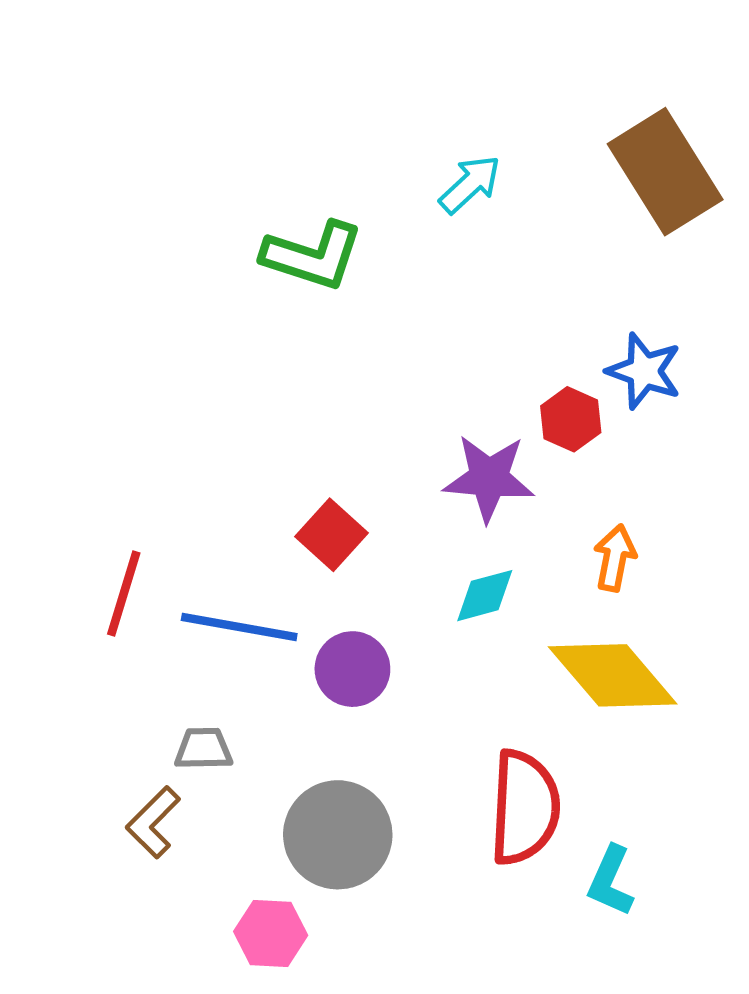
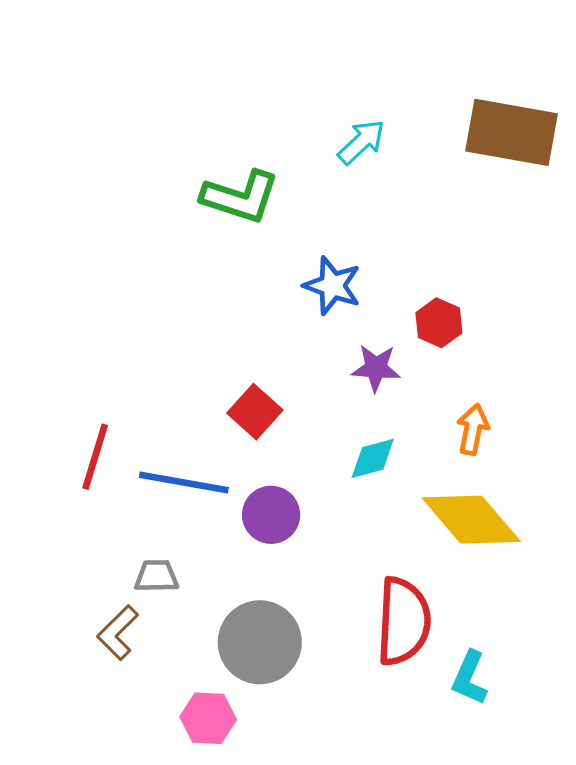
brown rectangle: (665, 172) -> (512, 132), turned -48
blue star: (644, 371) -> (332, 286), moved
purple star: (489, 478) -> (376, 368), size x0.7

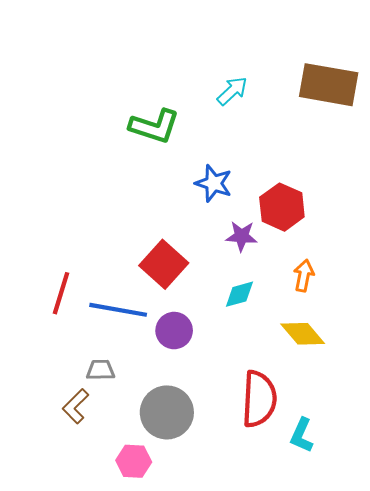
red hexagon: (439, 323) -> (282, 207), size x1.5
red square: (255, 412) -> (164, 264), size x1.4
yellow diamond: (471, 520) -> (303, 334), size x0.7

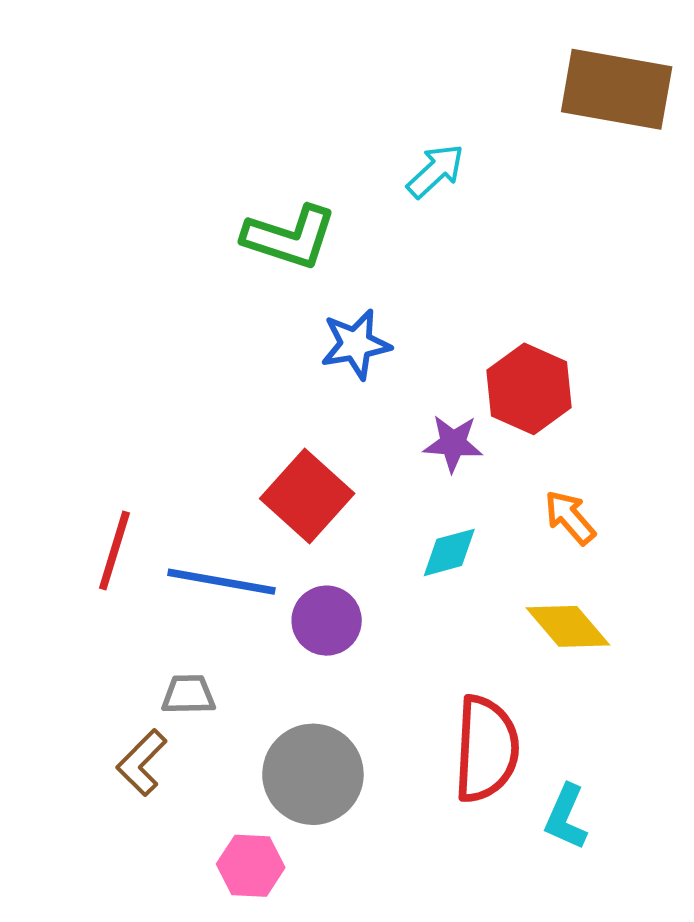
brown rectangle: (329, 85) -> (617, 89), moved
blue star: (214, 183) -> (356, 344), moved, turned -30
orange arrow: (304, 276) -> (570, 517), turned -52

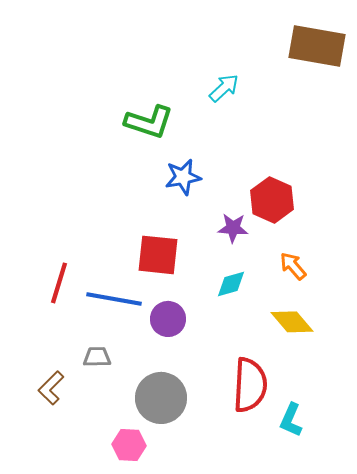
red square: (307, 496) -> (158, 255), turned -36
brown L-shape: (142, 763) -> (51, 388), moved

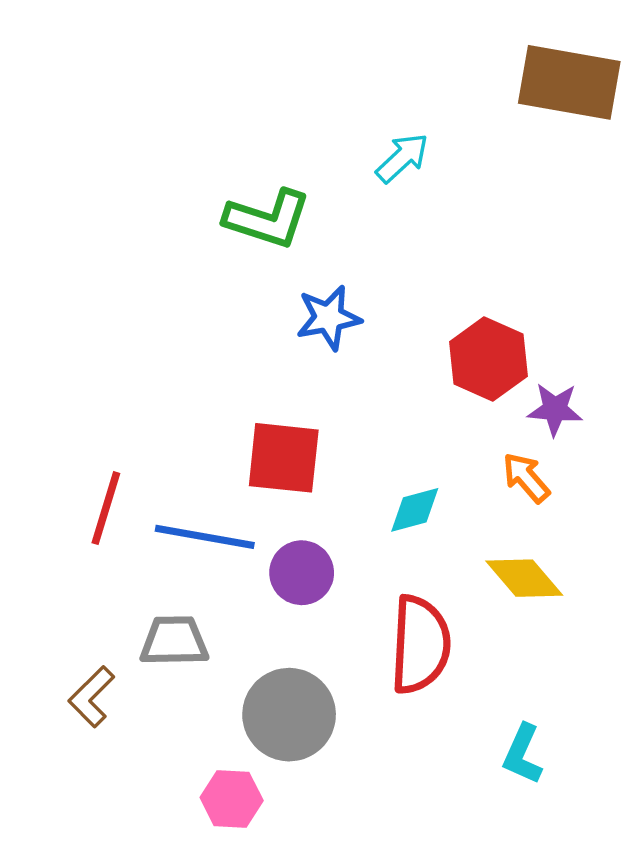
purple star: (233, 228) -> (555, 409), moved
gray trapezoid: (97, 357) -> (174, 641), size x1.4
red semicircle: (250, 385) -> (420, 645), moved

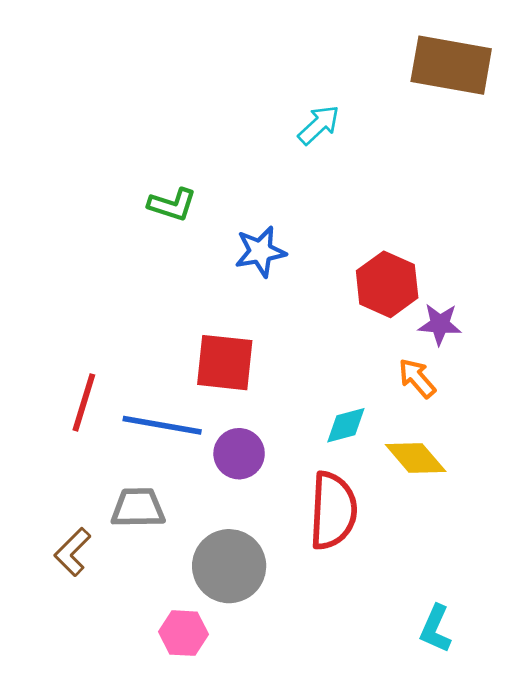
green L-shape: (268, 219) -> (172, 205), moved, size x0.7
cyan diamond: (415, 510) -> (346, 425), moved
cyan L-shape: (523, 754) -> (435, 629), moved

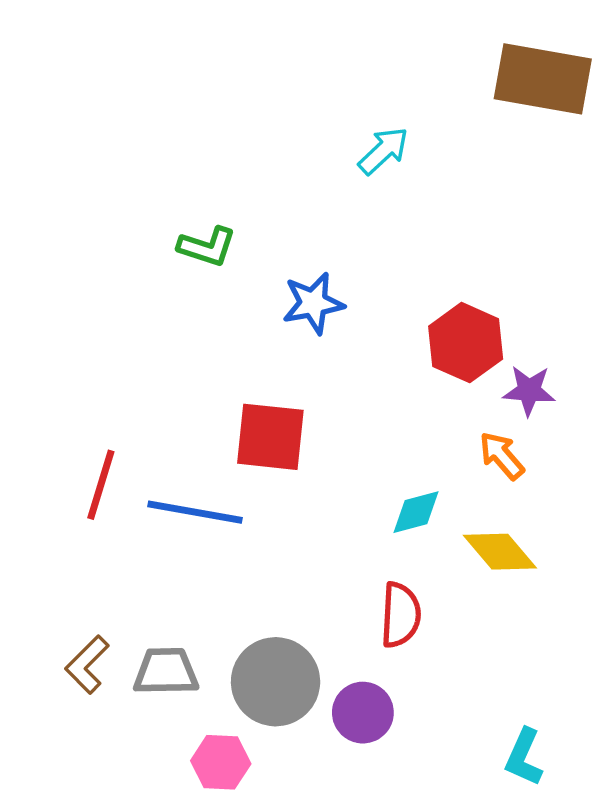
purple circle: (239, 454) -> (363, 713), moved
gray trapezoid: (138, 508) -> (166, 671), moved
red semicircle: (333, 511) -> (401, 615), size x0.7

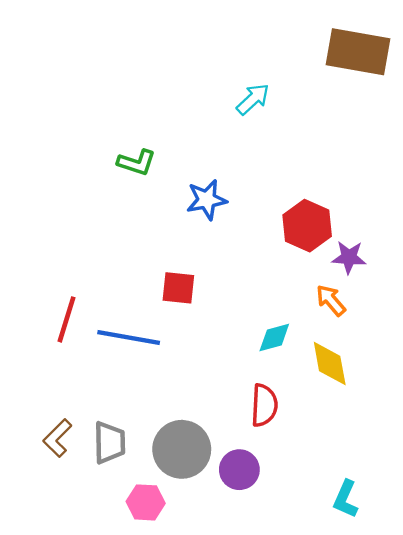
red square: (270, 437) -> (178, 288), size x0.7
yellow diamond: (500, 552) -> (330, 363), turned 30
gray trapezoid: (166, 671) -> (109, 443), turned 90

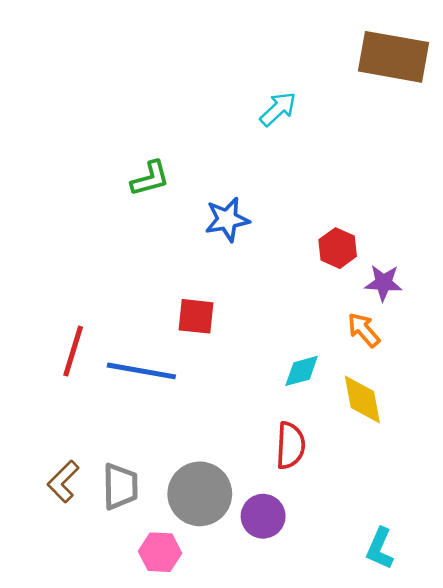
green L-shape: (137, 162) -> (150, 179), turned -33
red hexagon: (307, 226) -> (338, 248), size x0.7

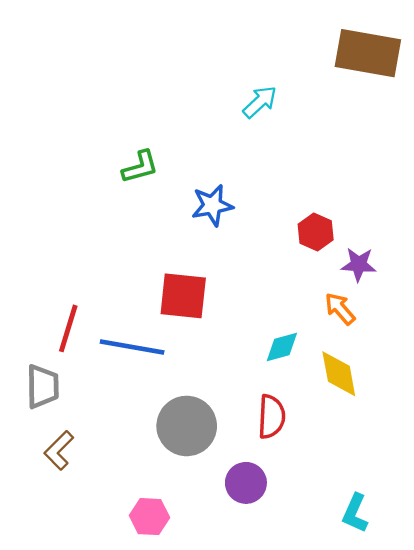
red square: (196, 316) -> (183, 296), size x1.4
gray trapezoid: (120, 486) -> (43, 386), moved
gray circle: (200, 494) -> (187, 426), moved

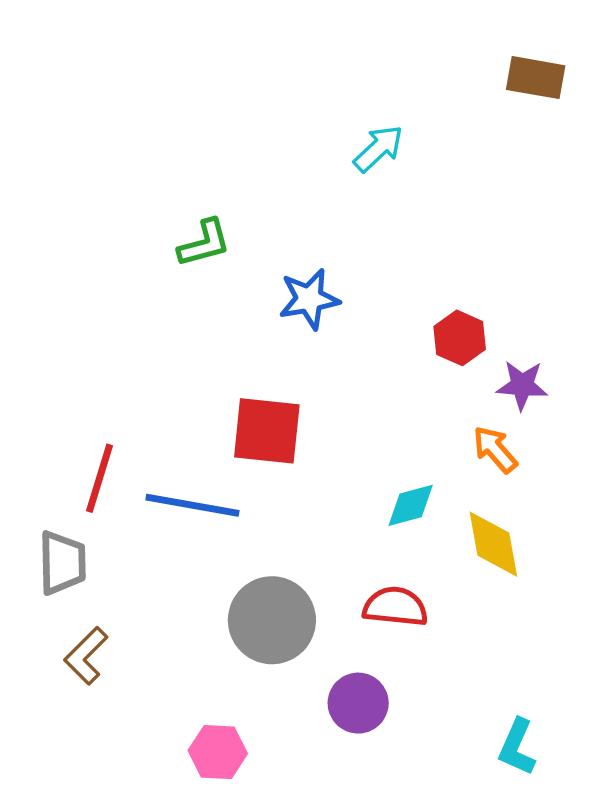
brown rectangle: (368, 53) -> (536, 78), size x0.6
red semicircle: (271, 417) -> (395, 607), turned -87

